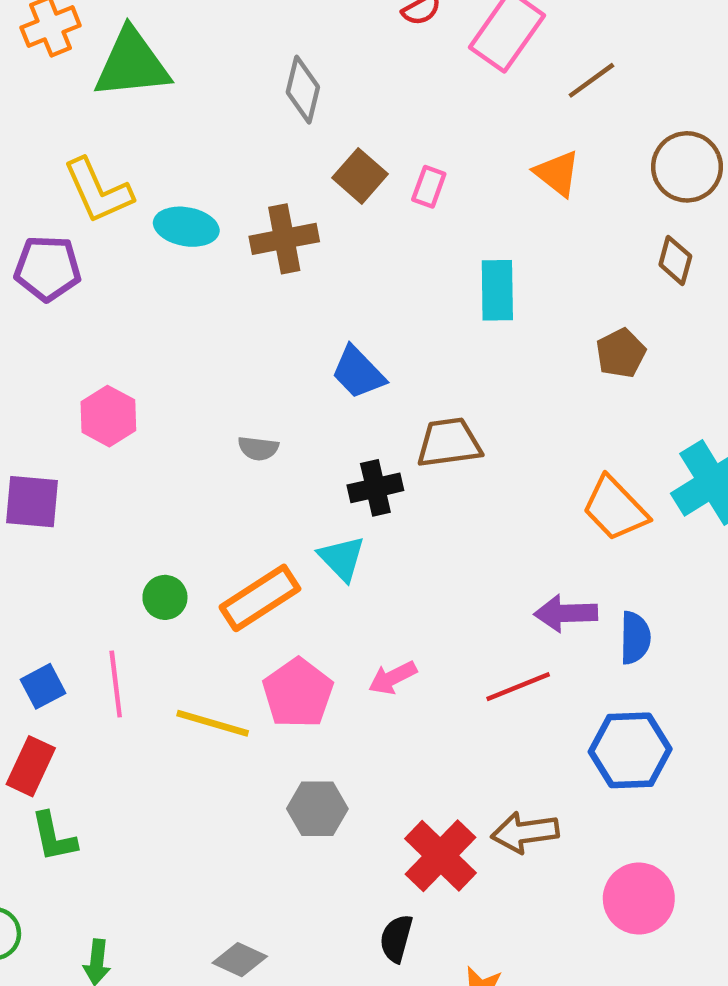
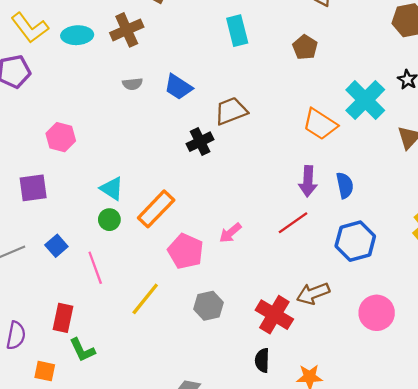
gray semicircle: (258, 448) -> (132, 84), moved
cyan triangle: (342, 558) -> (112, 189), moved
purple arrow: (566, 613) -> (308, 181), turned -72
blue square: (43, 686) -> (56, 246), moved
yellow line: (213, 723) -> (145, 299), moved, turned -54

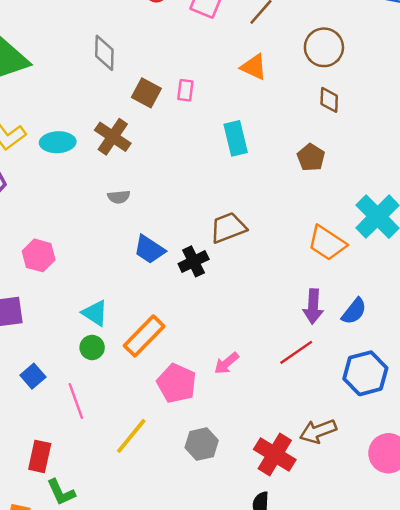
brown cross: (127, 30) -> (113, 137), turned -32
blue trapezoid: (178, 87) -> (149, 249), moved
blue semicircle: (345, 185) -> (354, 311), turned 50

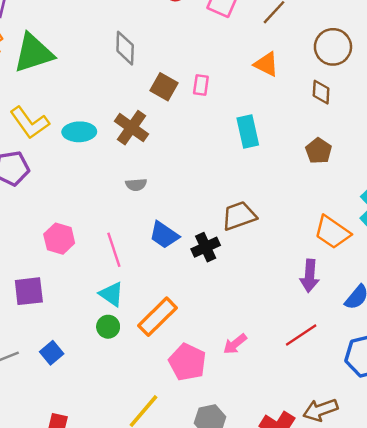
brown diamond: (329, 100) -> (321, 92), moved
purple arrow: (313, 306) -> (310, 276), moved
pink line: (76, 401) -> (114, 250), moved

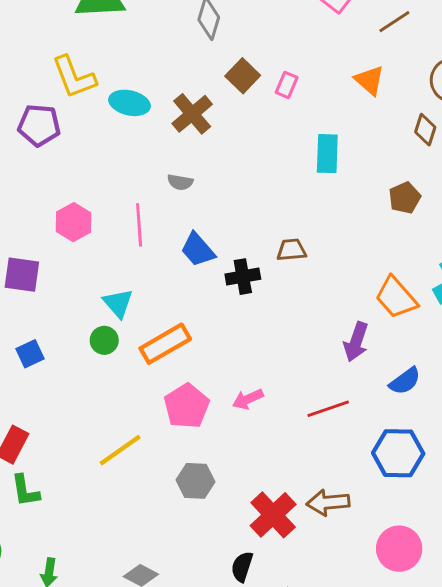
brown trapezoid: (239, 216) -> (291, 250), size x0.7
pink line: (114, 250) -> (139, 225), moved

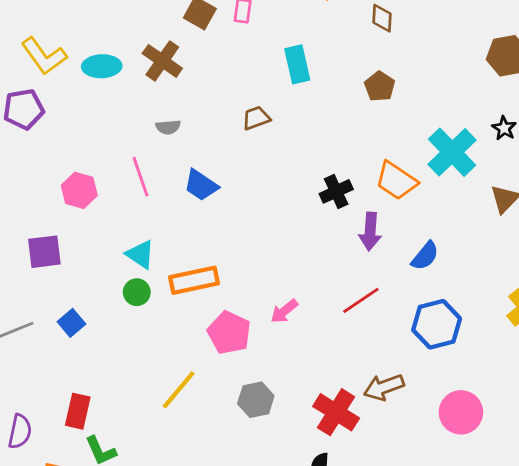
brown trapezoid: (291, 250) -> (256, 118), moved
black cross: (243, 277) -> (336, 191), moved
orange rectangle: (165, 344) -> (194, 280), turned 33

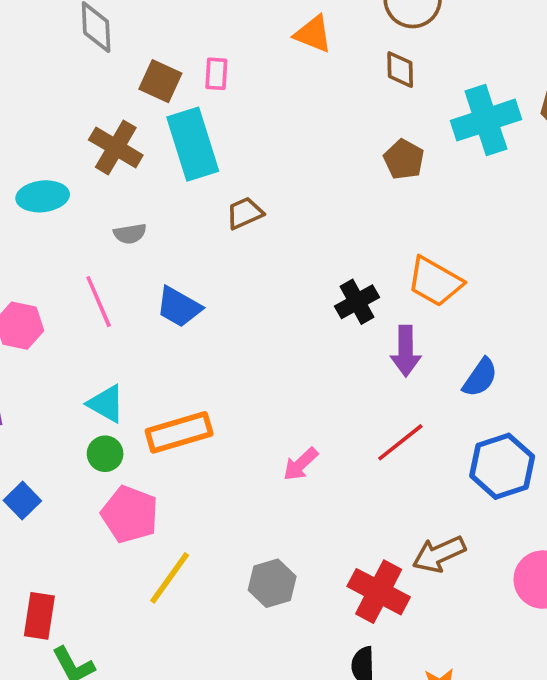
cyan rectangle: (297, 64) -> (193, 144), moved, size x1.4
cyan ellipse: (102, 66) -> (43, 196), moved
cyan cross: (452, 152) -> (486, 120), moved, turned 30
pink pentagon: (229, 333) -> (130, 514), moved

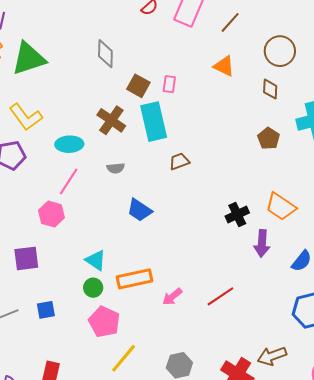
pink line: (99, 302) -> (69, 181), moved, turned 52
red line: (400, 442) -> (220, 296), moved
pink arrow: (301, 464) -> (172, 297), moved
blue square: (22, 501) -> (46, 310), turned 30

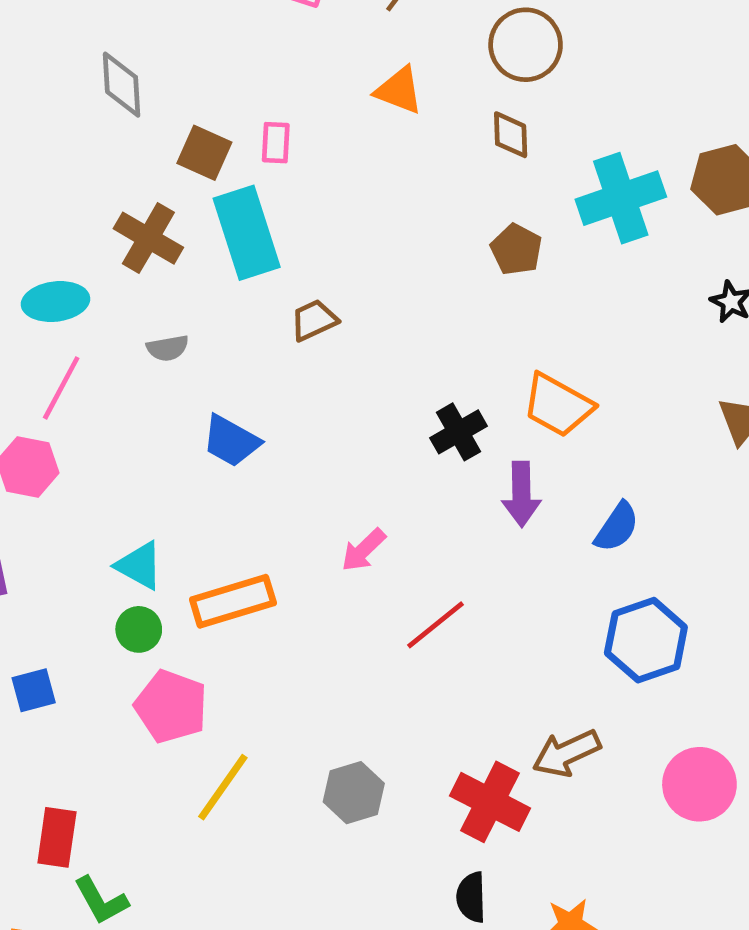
pink arrow: (172, 297) -> (363, 550), moved

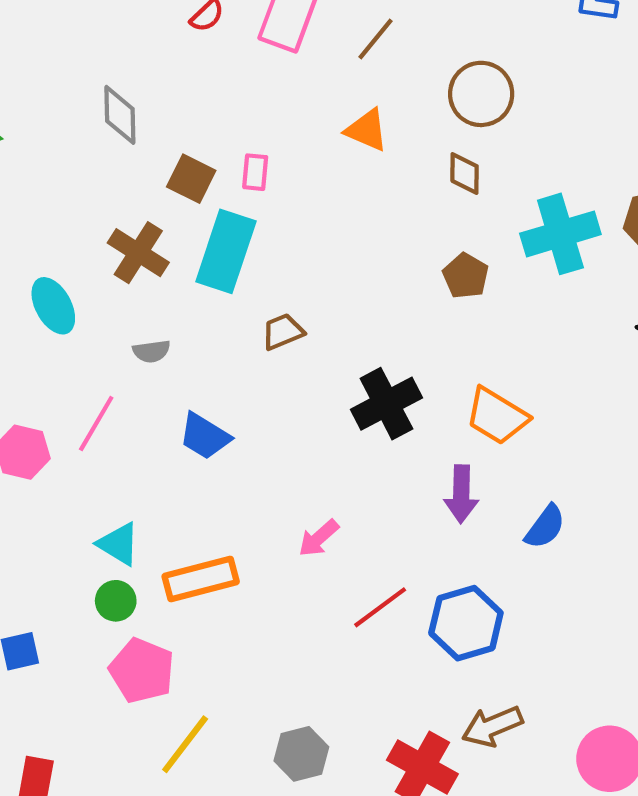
cyan rectangle: (247, 233) -> (226, 251), turned 34
cyan ellipse: (56, 302) -> (53, 306), turned 66
pink line: (61, 388) -> (96, 423), moved
black cross: (458, 432) -> (386, 404), moved, size x1.4
blue hexagon: (646, 640) -> (466, 623), moved

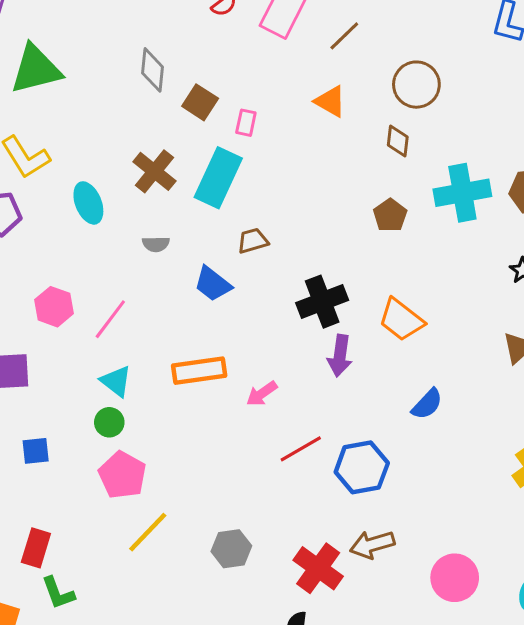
brown square: (191, 179) -> (200, 102), moved
pink line: (96, 423) -> (110, 319), moved
blue trapezoid: (205, 436) -> (213, 284), moved
purple arrow: (461, 494) -> (340, 356), moved
orange rectangle: (201, 579) -> (199, 371), moved

